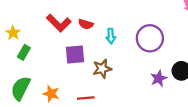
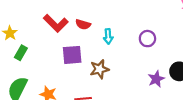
purple circle: (150, 38) -> (147, 39), size x0.6

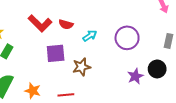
cyan arrow: (108, 36) -> (90, 36), turned -120
purple circle: (147, 39) -> (127, 38), size x1.5

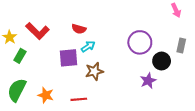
red L-shape: (40, 23) -> (37, 31), moved
cyan arrow: (90, 36) -> (88, 47), moved
black circle: (157, 69) -> (162, 61), moved

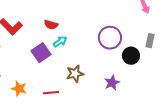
purple square: (68, 58) -> (41, 53), turned -30
brown star: (94, 71) -> (75, 74), moved
purple star: (148, 81) -> (112, 83), moved

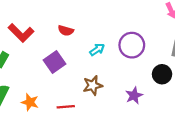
cyan arrow: (60, 42) -> (97, 50), moved
black circle: (131, 56) -> (162, 74), moved

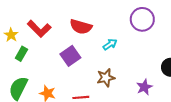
red semicircle: (66, 31) -> (81, 27), size x1.5
purple circle: (132, 45) -> (142, 19), moved

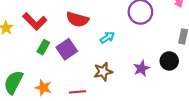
green rectangle: (21, 54) -> (43, 47), moved
purple star: (144, 87) -> (141, 68), moved

